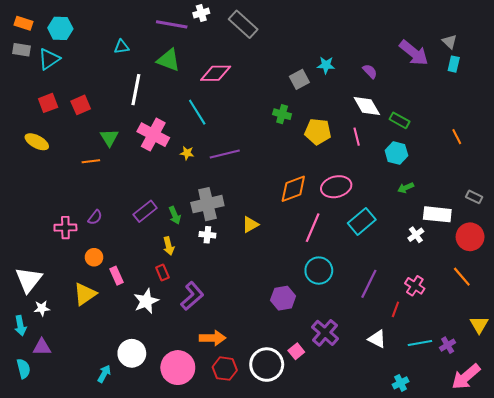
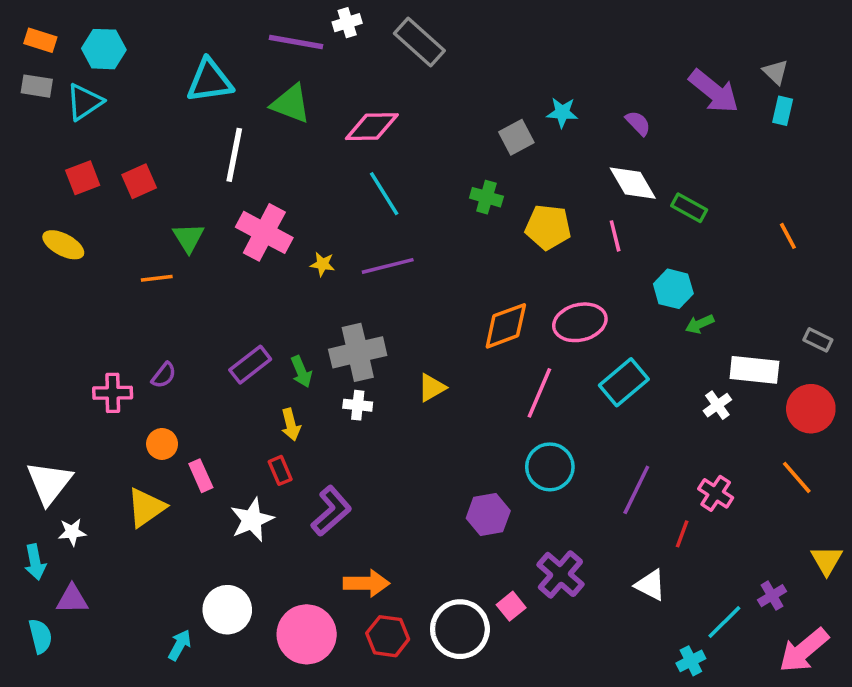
cyan triangle: (122, 47) -> (210, 81), size x1.8
cyan line: (197, 112) -> (384, 194), moved
cyan hexagon: (396, 153) -> (673, 289), moved
cyan line: (420, 343) -> (724, 622), moved, turned -35

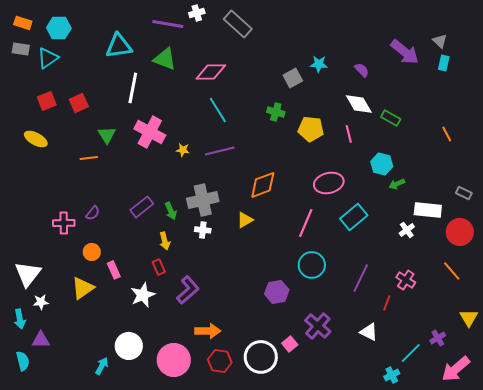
orange diamond: (506, 326) -> (263, 185), moved

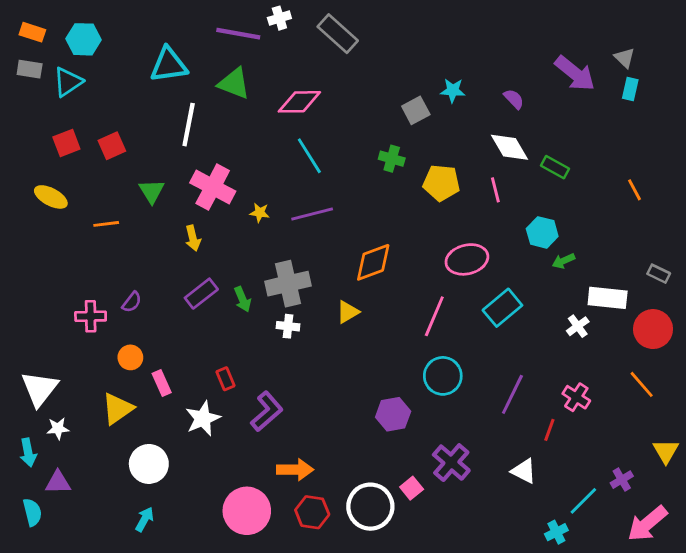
orange line: (89, 158) -> (106, 224), moved
yellow arrow: (165, 241) -> (193, 238), moved
white circle: (129, 346) -> (149, 464), moved

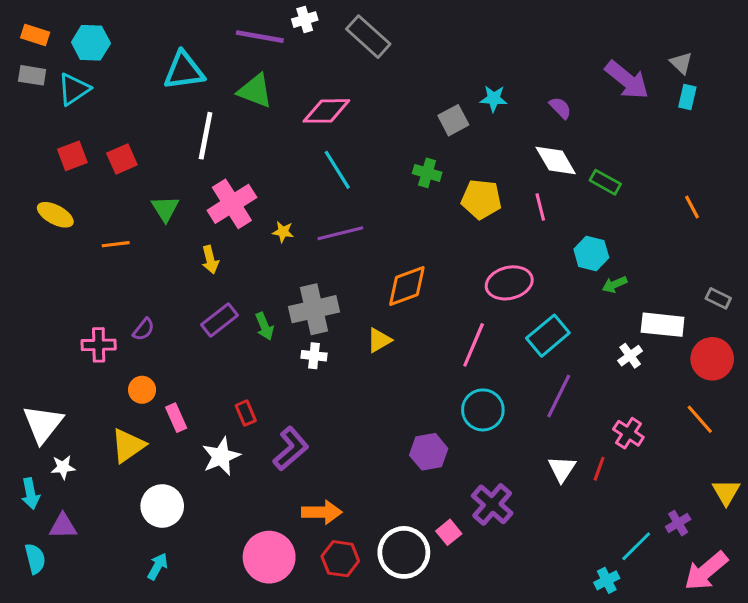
pink cross: (213, 187) -> (232, 204), turned 30
purple line: (512, 394) -> (559, 396), moved
white triangle: (524, 471) -> (562, 469), moved, turned 36

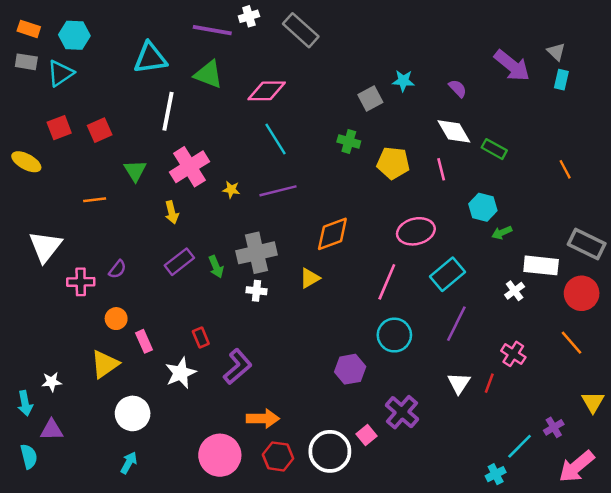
yellow ellipse: (55, 215) -> (26, 162), moved
gray rectangle: (718, 298) -> (587, 244), size x1.8
white triangle: (43, 424) -> (45, 246), moved

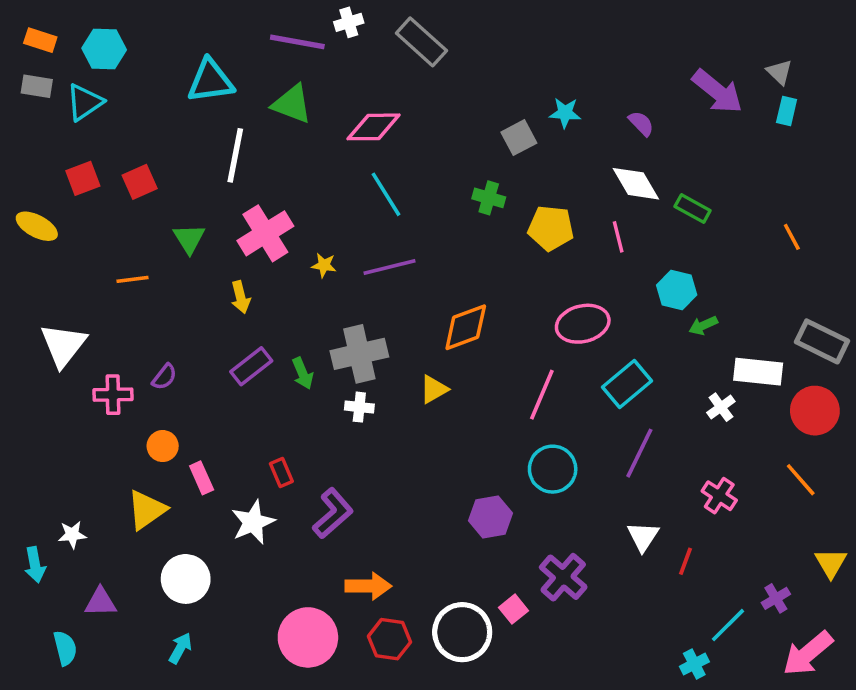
red line: (489, 383) -> (685, 561), moved
purple triangle: (52, 430) -> (101, 602), moved
cyan semicircle: (29, 456) -> (65, 648), moved

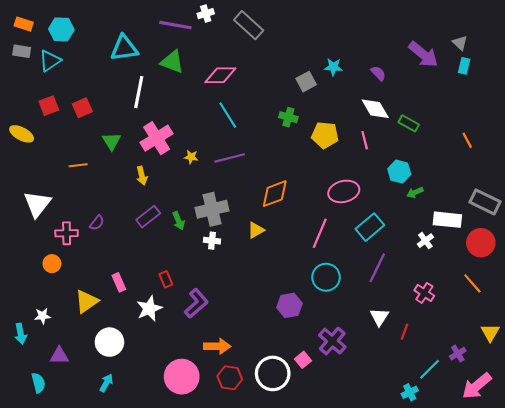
orange circle: (163, 446) -> (52, 264), moved

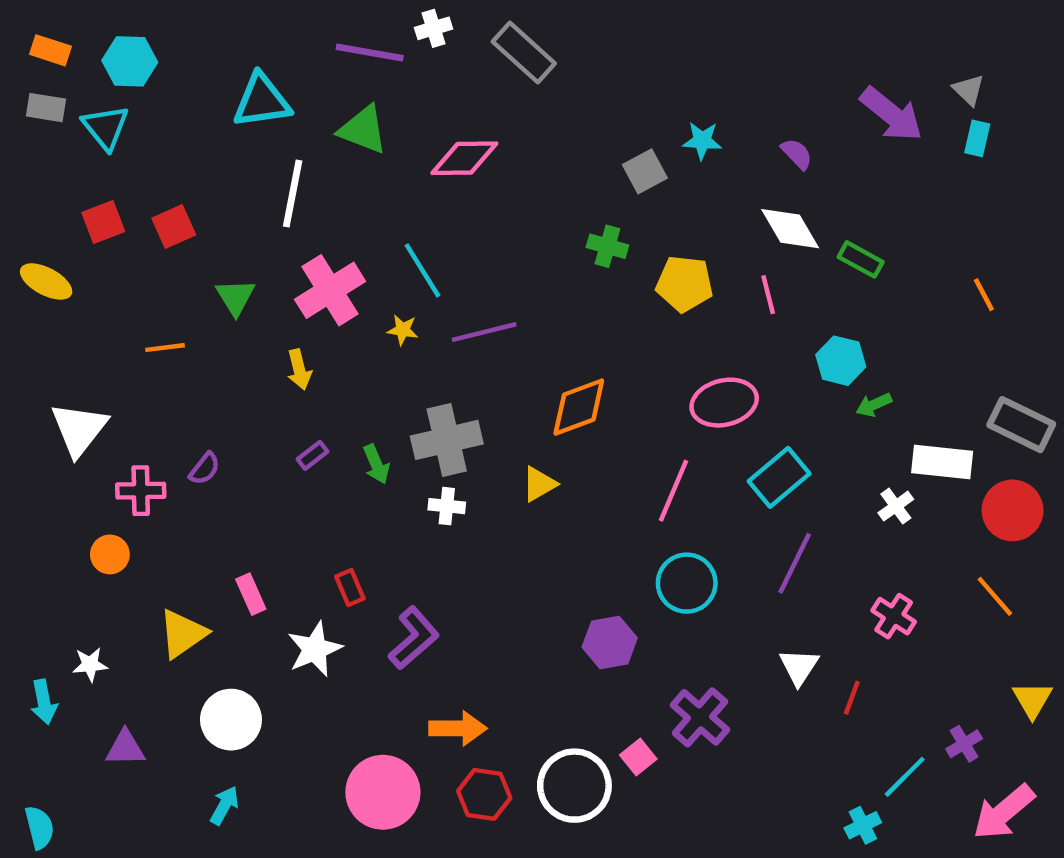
cyan triangle: (50, 61) -> (106, 127), turned -35
cyan line: (228, 115) -> (423, 270), moved
purple rectangle: (148, 217) -> (312, 455), size x0.6
cyan semicircle: (38, 383) -> (39, 827), moved

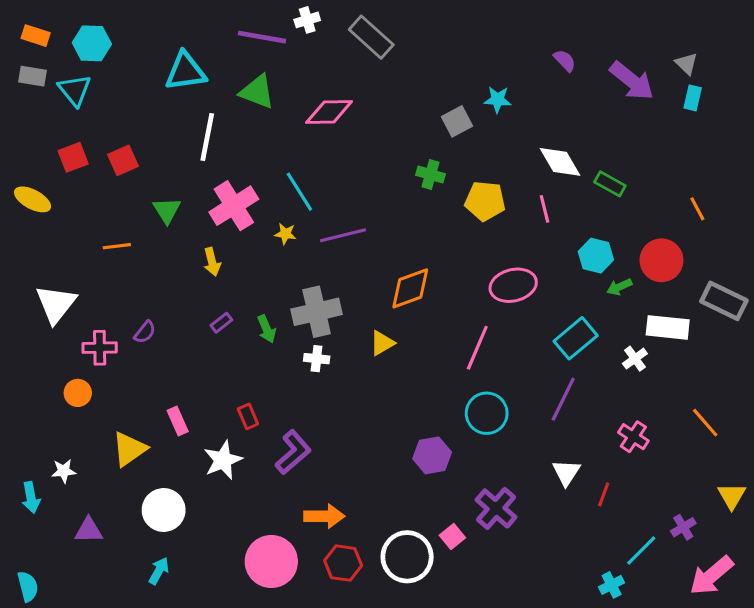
purple semicircle: (797, 154) -> (565, 61), moved
cyan rectangle: (779, 477) -> (576, 338), moved
red circle: (1013, 510) -> (661, 260), moved

